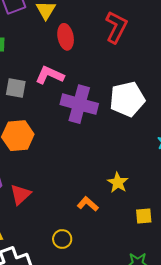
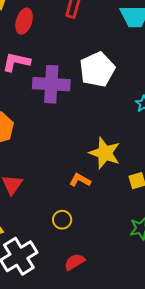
red ellipse: (66, 37) -> (24, 21), turned 40
yellow star: (118, 183) -> (105, 153), size x1.5

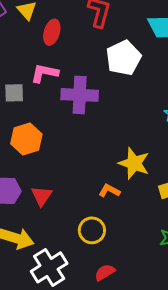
white pentagon: (97, 69) -> (123, 58), moved
yellow circle: (62, 220) -> (92, 230), size x1.4

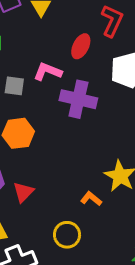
red ellipse: (52, 32) -> (81, 46), moved

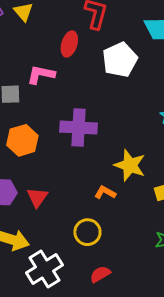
purple cross: (78, 99) -> (79, 128), moved

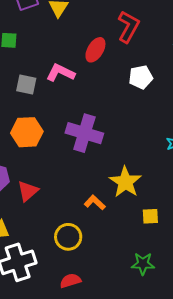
white pentagon: (120, 60) -> (141, 77), size x0.7

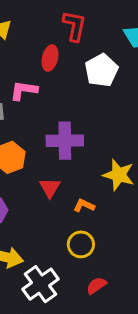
white pentagon: (141, 77) -> (101, 70), size x1.4
red triangle: (28, 191) -> (50, 188), moved
orange L-shape: (95, 203) -> (84, 206), moved

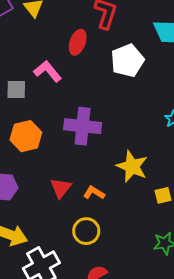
pink L-shape: (24, 90) -> (48, 71), turned 36
red triangle: (50, 188) -> (61, 188), moved

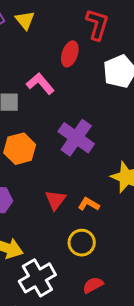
purple cross: (83, 126) -> (76, 138), turned 30

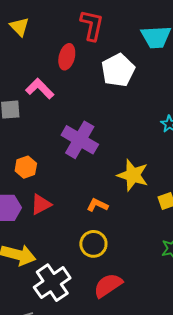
orange hexagon: (20, 149) -> (26, 167), moved, size x0.7
red triangle: (55, 200) -> (41, 204), moved, turned 30
red semicircle: (93, 285) -> (108, 285), size x1.4

